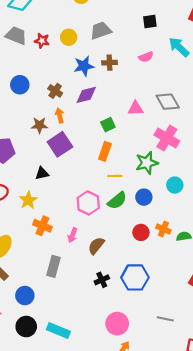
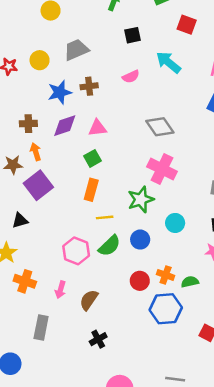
brown cross: (55, 91) -> (28, 124), turned -32
pink triangle: (136, 108) -> (97, 128), moved
blue hexagon: (135, 277) -> (166, 309), moved

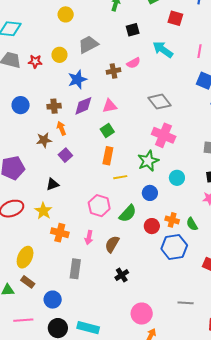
brown cross: (89, 86) -> (113, 71), moved
purple square: (38, 185) -> (65, 155), size x0.6
green semicircle: (109, 246) -> (128, 213), moved
green semicircle: (190, 282) -> (192, 224), turned -104

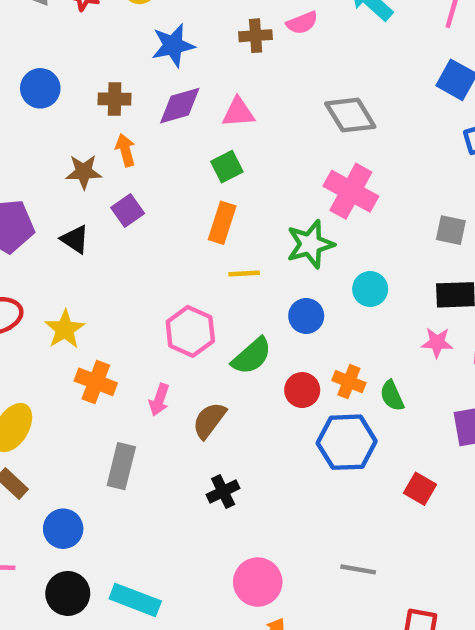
black triangle: (53, 184) -> (75, 239), moved, turned 48

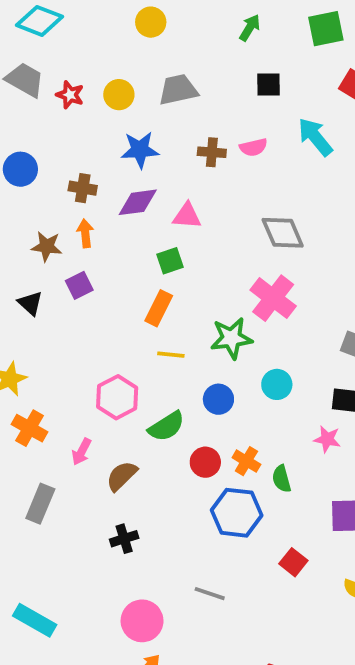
gray line: (358, 569) -> (210, 594), moved

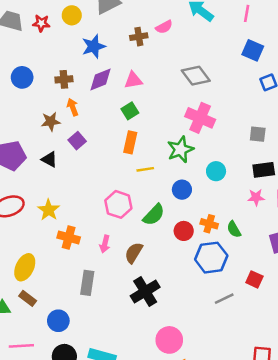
black cross: (124, 539) -> (145, 292), size x1.6
gray line: (210, 594) -> (224, 299), moved, turned -30

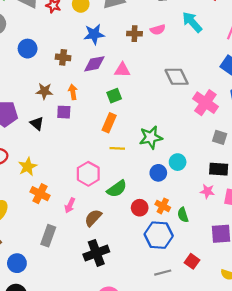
orange arrow: (73, 107) -> (73, 92), moved
pink cross: (200, 118) -> (205, 103), moved
purple square: (77, 141) -> (64, 112), turned 32
blue circle: (182, 190) -> (158, 173), moved

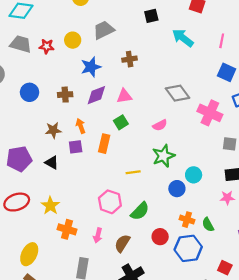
pink semicircle: (158, 30) -> (160, 125), moved
orange rectangle: (109, 123) -> (104, 144), moved
red circle: (140, 208) -> (160, 237), moved

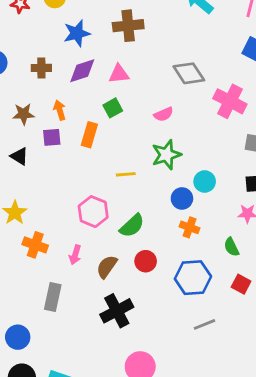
brown cross: (130, 59) -> (128, 26), size x1.5
orange cross: (187, 220) -> (190, 227), moved
green semicircle: (208, 225) -> (231, 247), moved
red circle: (160, 237) -> (146, 261), moved
red square: (225, 268) -> (241, 284), moved

